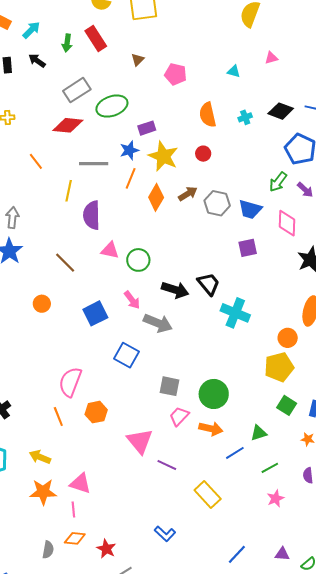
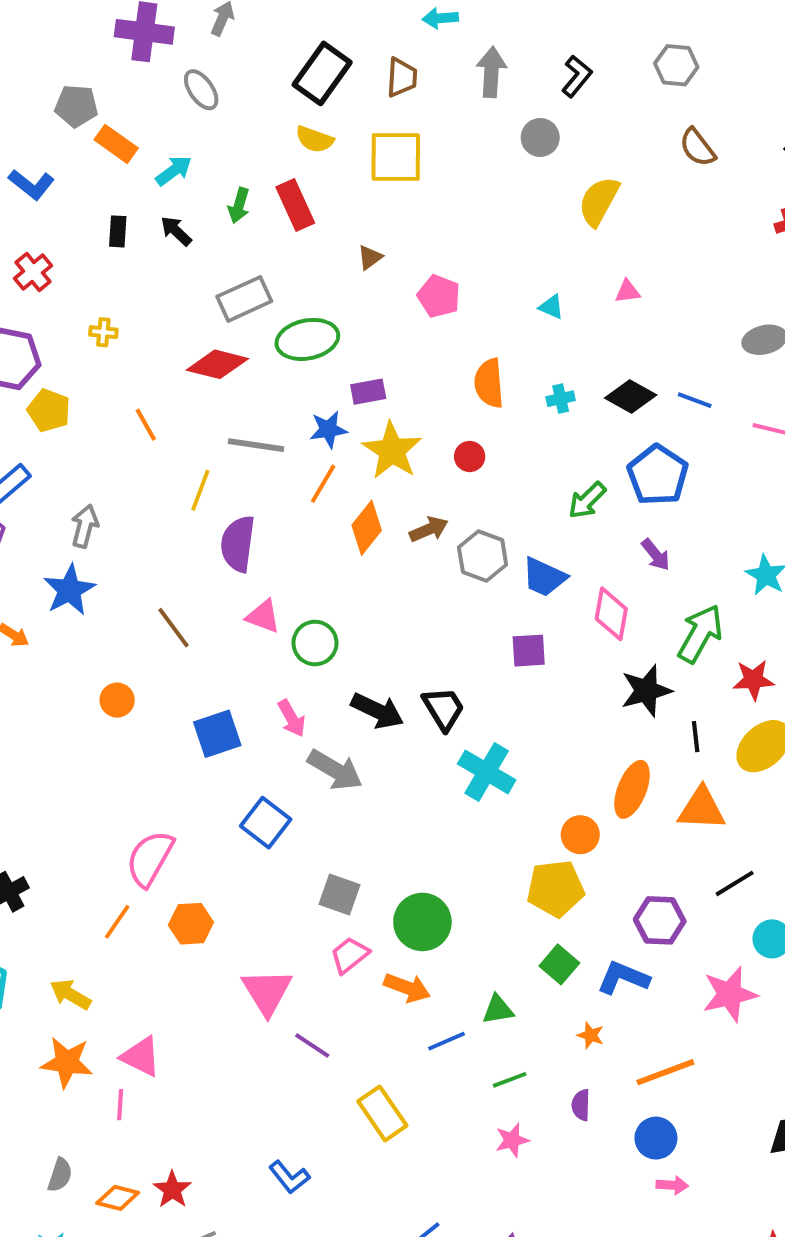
green arrow: (278, 182) -> (587, 500), moved
orange line: (58, 417) -> (117, 922), turned 48
orange diamond: (75, 538) -> (118, 1198), moved

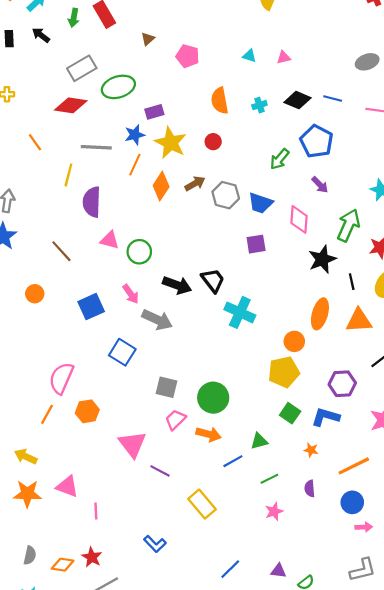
pink triangle: (628, 291) -> (284, 57), moved
pink line: (120, 1105) -> (96, 511), moved

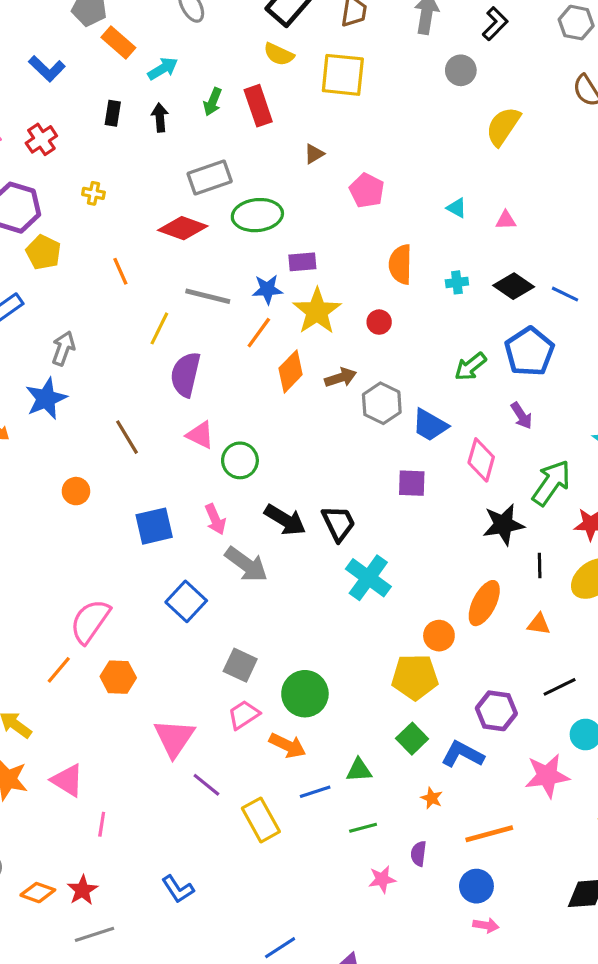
black arrow: (41, 35) -> (160, 117), turned 36
orange triangle: (359, 321) -> (539, 624), size x0.6
yellow rectangle: (202, 504) -> (261, 820), moved
pink star: (274, 511) -> (382, 879), moved

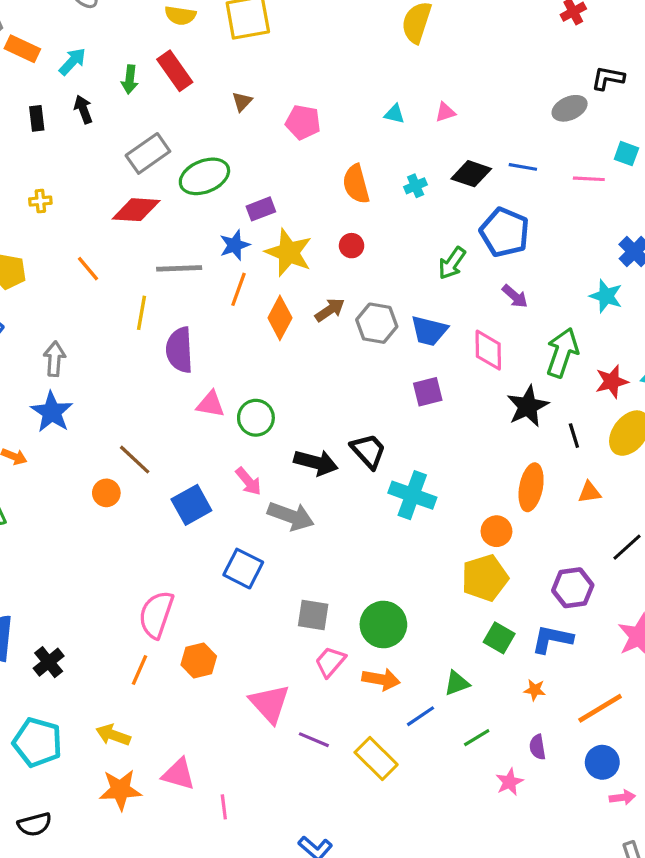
brown line: (127, 437) -> (135, 460), moved

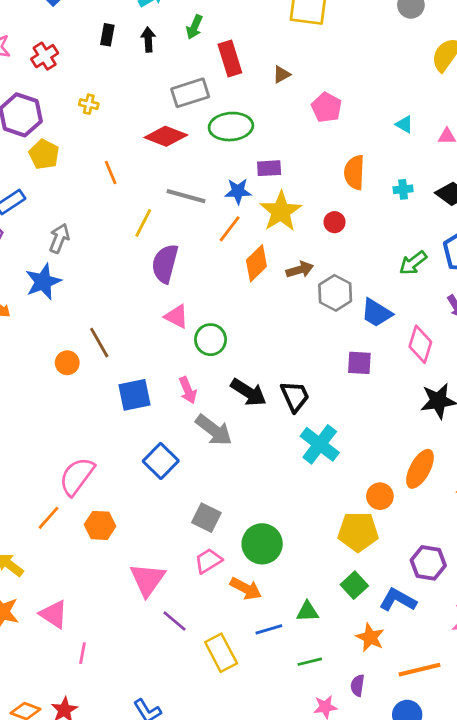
red rectangle: (175, 71) -> (230, 58), moved
orange star: (535, 690) -> (370, 637), size x1.5

